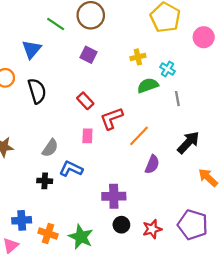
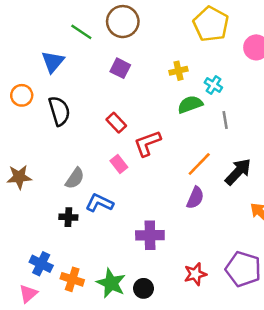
pink rectangle: (87, 136) -> (119, 164), turned -40
orange line: (139, 136) -> (199, 164), moved
blue cross: (22, 220) -> (41, 264), turned 30
black circle: (121, 225) -> (143, 288), moved

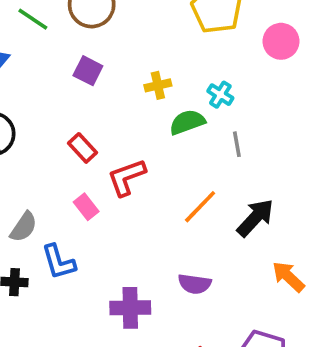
yellow cross: (178, 71) -> (158, 85), moved
purple semicircle: (195, 198) -> (195, 284), moved, turned 75
blue L-shape: (99, 203) -> (59, 262), turned -132

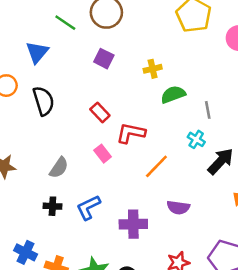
cyan cross: (220, 95) -> (196, 139), moved
red L-shape: (127, 177) -> (131, 133), turned 32
orange line: (200, 207) -> (156, 166), moved
blue L-shape: (59, 262) -> (88, 207), moved, turned 80

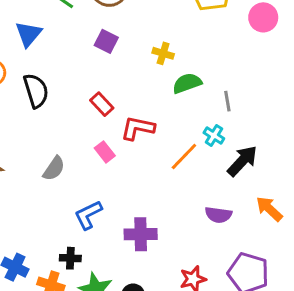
yellow cross: (153, 69) -> (163, 53), turned 30
orange line: (156, 166) -> (184, 156), moved
black cross: (52, 206) -> (70, 258), moved
purple semicircle: (178, 207) -> (218, 215), moved

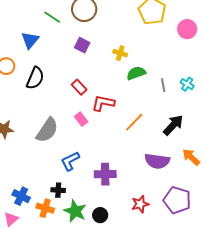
black semicircle: (36, 91) -> (35, 78), turned 40
cyan cross: (214, 136) -> (187, 84), moved
gray semicircle: (54, 168) -> (47, 130), size x1.5
purple semicircle: (218, 215) -> (157, 161), size x1.4

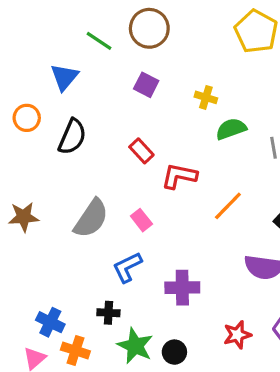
pink rectangle: (81, 119) -> (141, 220), moved
orange cross: (45, 208) -> (75, 350), moved

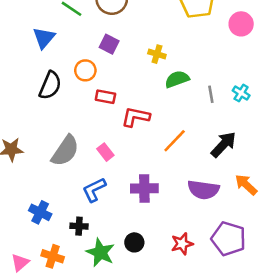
orange circle: (27, 118) -> (85, 70), moved
red rectangle: (141, 151) -> (105, 97), turned -36
purple cross: (182, 288) -> (144, 188), moved
blue cross: (50, 322) -> (40, 212), moved
black circle: (174, 352) -> (134, 242), moved

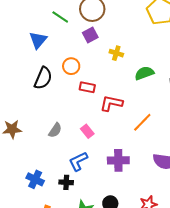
purple square: (109, 44) -> (90, 35), moved, turned 35
yellow cross: (157, 54) -> (116, 53), moved
gray semicircle: (65, 151) -> (55, 130), size x0.6
black cross: (79, 226) -> (66, 182), moved

